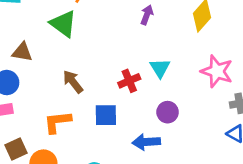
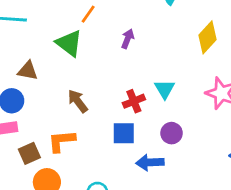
purple arrow: (147, 15) -> (128, 39), moved
blue square: (106, 115) -> (124, 133), moved
brown square: (16, 149) -> (29, 153), moved

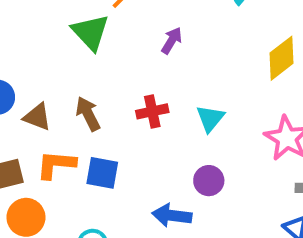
brown triangle: (28, 71) -> (37, 117), moved
red cross: (134, 101) -> (152, 111), moved
blue square: (124, 133) -> (102, 173), moved

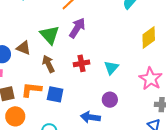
green triangle: (90, 32) -> (50, 35), moved
purple arrow: (172, 41) -> (77, 28), moved, size x1.5
brown triangle: (37, 117) -> (24, 48), moved

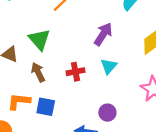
purple arrow: (77, 28) -> (103, 34), moved
cyan triangle: (111, 68) -> (109, 66), moved

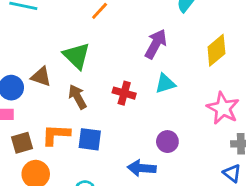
cyan triangle: (109, 66) -> (165, 84), turned 36
red cross: (75, 72) -> (124, 93), turned 30

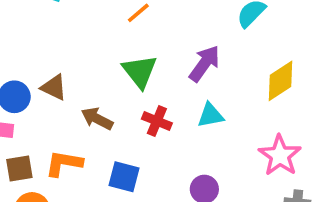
green triangle: (77, 56) -> (140, 71), moved
brown arrow: (77, 97) -> (97, 119), turned -40
blue square: (90, 139) -> (124, 177), moved

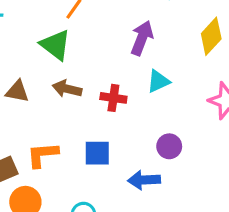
green triangle: (140, 71) -> (55, 45), moved
brown arrow: (97, 119) -> (67, 89), moved

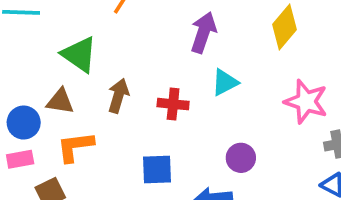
green triangle: (55, 45) -> (79, 54), moved
brown arrow: (67, 89) -> (118, 96), turned 96
orange L-shape: (42, 155) -> (75, 147), moved

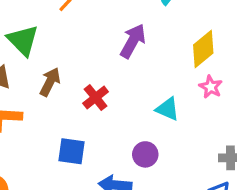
cyan triangle: (225, 82) -> (168, 109), moved, turned 40
pink star: (306, 102) -> (211, 87), moved, size x0.6
red cross: (173, 104) -> (96, 98), turned 35

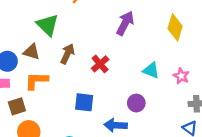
yellow diamond: (203, 49) -> (175, 27), turned -32
pink star: (211, 87) -> (181, 76), moved

